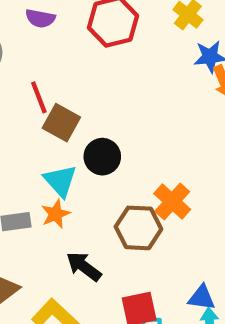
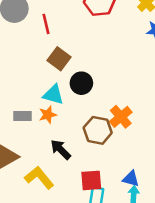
red line: (39, 97) -> (46, 24), moved
cyan triangle: (60, 181) -> (53, 95), turned -40

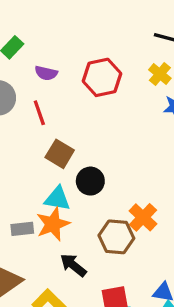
orange star: (48, 115) -> (53, 224), size x1.5

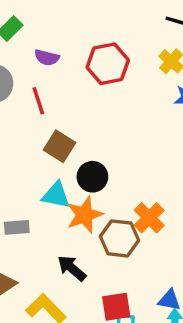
orange star: (53, 224) -> (84, 215), moved

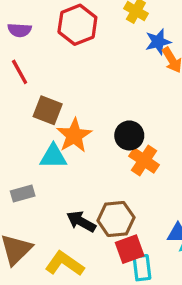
black circle: (92, 177) -> (129, 135), moved
orange star: (84, 215) -> (74, 135), moved
brown hexagon: (120, 238) -> (116, 219), moved

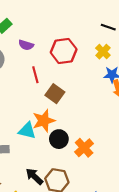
red line: (20, 72) -> (35, 75), moved
brown square: (48, 110) -> (55, 94), moved
black circle: (129, 135) -> (59, 139), moved

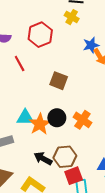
yellow cross: (103, 52) -> (72, 17), moved
brown square: (55, 94) -> (59, 81), moved
orange star: (44, 121) -> (40, 124), moved

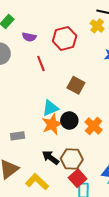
cyan triangle: (25, 117) -> (50, 108), moved, turned -30
red square: (74, 176) -> (78, 178), turned -30

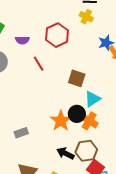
cyan triangle: (50, 108) -> (92, 99), moved
orange cross: (94, 126) -> (89, 121), moved
gray rectangle: (18, 136) -> (21, 133), moved

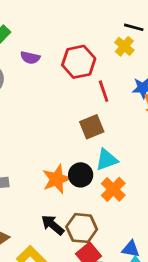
red line: (39, 64) -> (104, 91), moved
brown square: (77, 78) -> (92, 127), turned 36
orange cross: (89, 121) -> (113, 189), moved

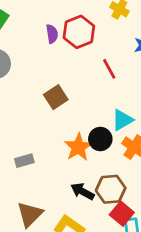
purple semicircle: (30, 58) -> (52, 34), moved, turned -102
red line: (104, 91) -> (109, 69), moved
brown square: (92, 127) -> (56, 97), moved

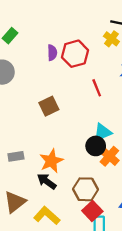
black circle: (100, 139) -> (96, 146), moved
orange star: (78, 147) -> (51, 161), moved
black arrow: (82, 191) -> (47, 181), moved

